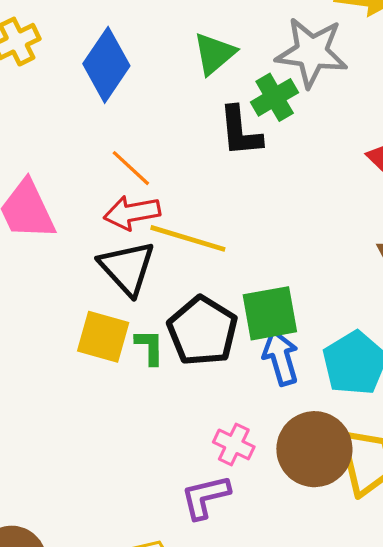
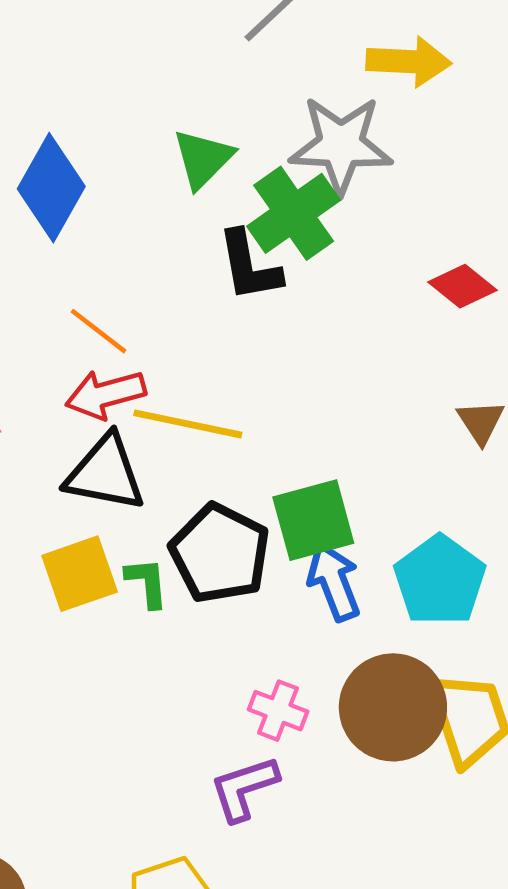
green cross: (275, 97) -> (294, 213), size x1.4
black triangle: (127, 268) -> (105, 473), turned -32
yellow square: (103, 337) -> (80, 574), turned -30

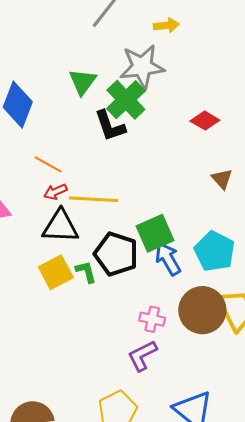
yellow arrow: (409, 62) -> (166, 25), size x0.7
red arrow: (106, 394) -> (55, 192), size x0.7

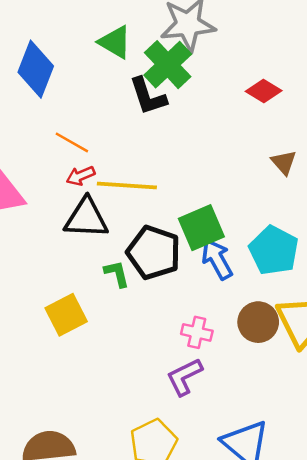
green triangle: (82, 82) -> (115, 42), turned -36
yellow square: (56, 272) -> (66, 315), moved
brown circle: (202, 310) -> (258, 322), size x0.7

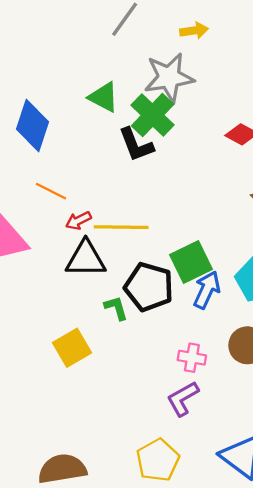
orange line: (72, 142) -> (51, 191), moved
blue arrow: (217, 259) -> (207, 290), turned 57

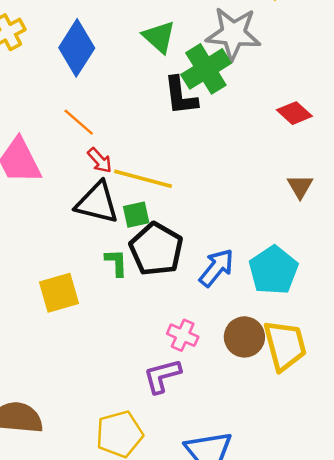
red arrow: (78, 221) -> (100, 160), turned -120
green square: (191, 262) -> (136, 215), moved, size x0.6

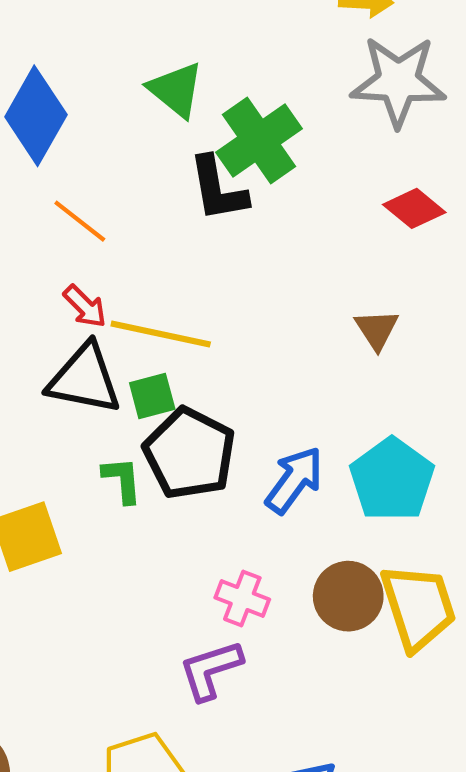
gray star: (233, 34) -> (398, 81), moved
orange line: (79, 122) -> (80, 221), moved
brown triangle: (300, 186) -> (377, 330), moved

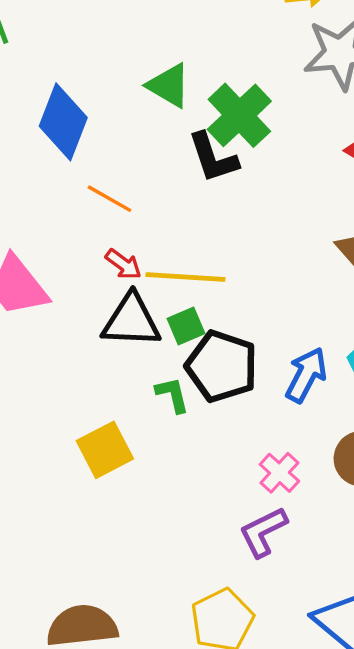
pink cross: (242, 598) -> (279, 473), turned 30

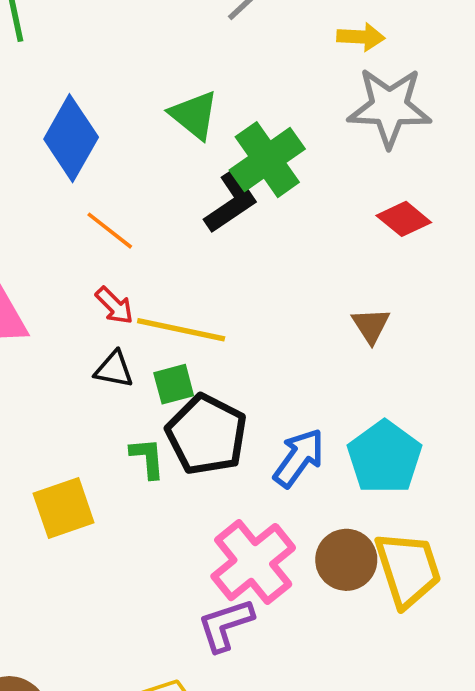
black L-shape: (213, 158) -> (231, 202), turned -114
black triangle: (131, 321) -> (114, 369), size x0.6
pink cross: (279, 473) -> (253, 562), size x1.8

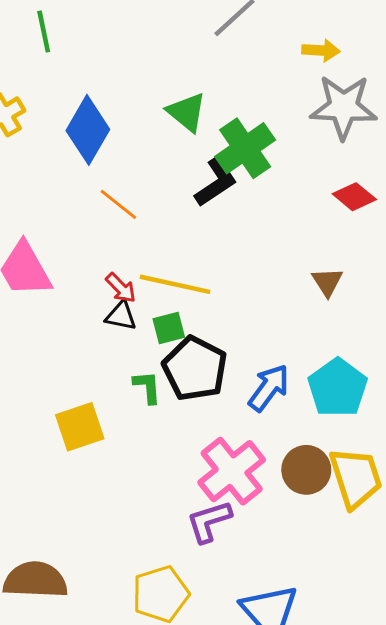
red arrow: (114, 306) -> (121, 288), moved

